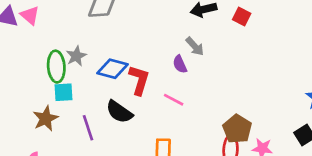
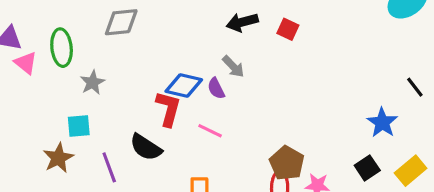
pink triangle: (30, 15) -> (26, 63), moved
green ellipse: (56, 67) -> (62, 48), moved
blue diamond: (112, 69) -> (184, 86), moved

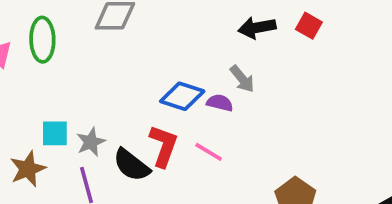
red square: (288, 29) -> (309, 26), moved
gray star: (93, 82) -> (91, 142), moved
purple semicircle: (216, 88) -> (220, 103), turned 125
red L-shape: (168, 109) -> (164, 146), moved

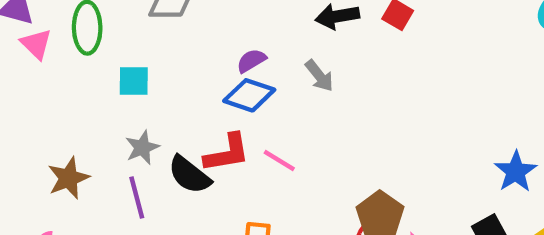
purple semicircle: (220, 103) -> (251, 61), moved, turned -45
cyan square: (55, 133) -> (134, 81), moved
red L-shape: (164, 146) -> (227, 153), turned 60

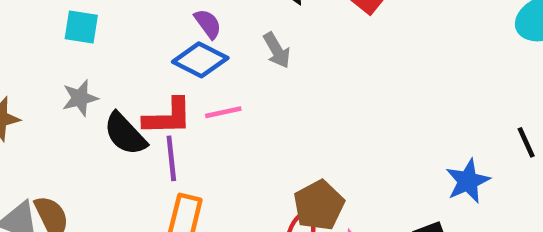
purple semicircle: (251, 61) -> (208, 24), turned 76
pink line: (279, 160) -> (223, 112), moved, turned -52
purple line: (137, 198) -> (171, 158), moved

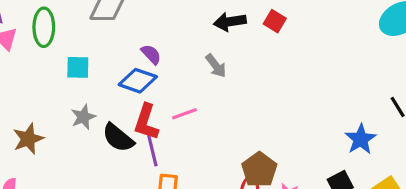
purple semicircle: (208, 24) -> (151, 54), moved
blue diamond: (200, 60) -> (138, 81), moved
red L-shape: (168, 117) -> (146, 122), turned 117

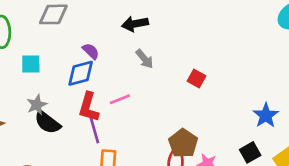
red square: (275, 21) -> (196, 79), moved
black arrow: (230, 22) -> (135, 24), moved
blue diamond: (138, 81) -> (81, 73), turned -32
black semicircle: (118, 138) -> (47, 122), moved

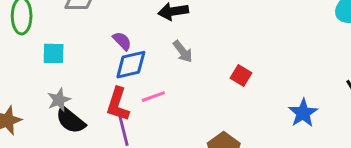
blue diamond: (81, 73) -> (131, 65), moved
blue star: (266, 115) -> (303, 113), moved

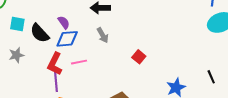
black semicircle: (70, 120) -> (40, 33), moved

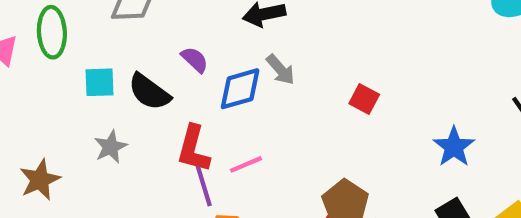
blue diamond: (67, 39) -> (240, 89), moved
pink line: (79, 62) -> (246, 164), moved

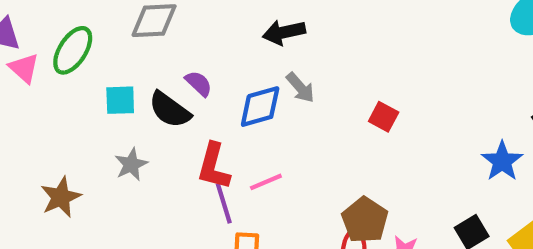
green ellipse: (52, 32) -> (73, 50), turned 36
purple semicircle: (195, 60) -> (199, 83), moved
blue star: (454, 147) -> (502, 161), moved

